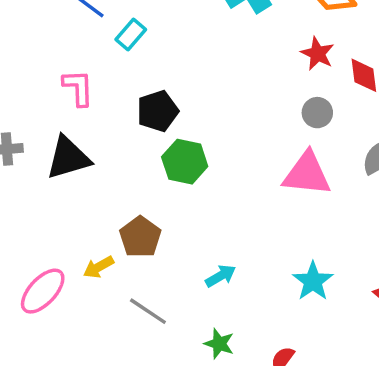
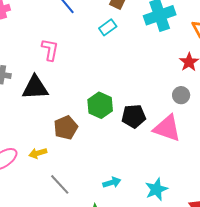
cyan rectangle: (131, 34) -> (108, 27), moved
black pentagon: (158, 111) -> (134, 116), moved
brown pentagon: (140, 237) -> (66, 128), moved
cyan arrow: (221, 276) -> (112, 182), moved

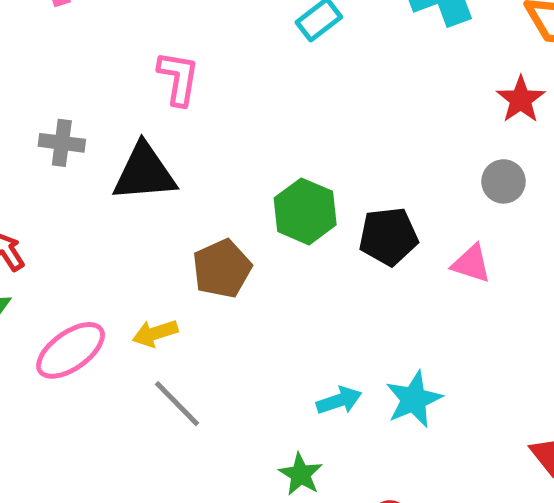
pink triangle: (167, 128) -> (471, 264), size x0.6
gray line: (60, 184) -> (177, 404), moved
cyan star: (156, 189) -> (414, 399), moved

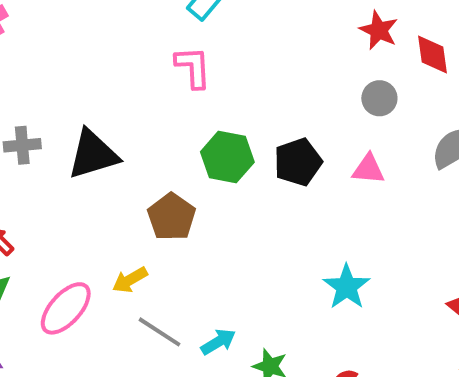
pink L-shape: (178, 78) -> (193, 67), moved
cyan arrow: (339, 401) -> (218, 342), moved

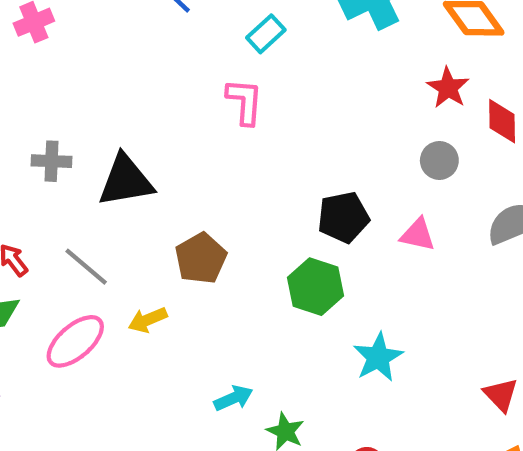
green hexagon: (227, 157) -> (315, 287), moved
gray line: (159, 332) -> (86, 267), moved

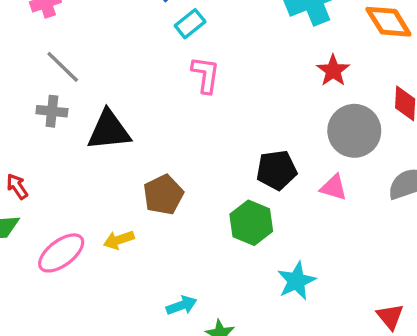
cyan rectangle: (266, 34) -> (190, 24), moved
red star: (448, 88) -> (333, 71), moved
gray circle: (439, 160) -> (354, 131), size x1.8
gray line: (86, 267) -> (63, 67), moved

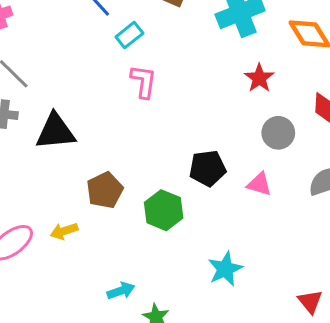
gray circle: (354, 131) -> (278, 133), size x0.7
green hexagon: (251, 223) -> (164, 210), moved

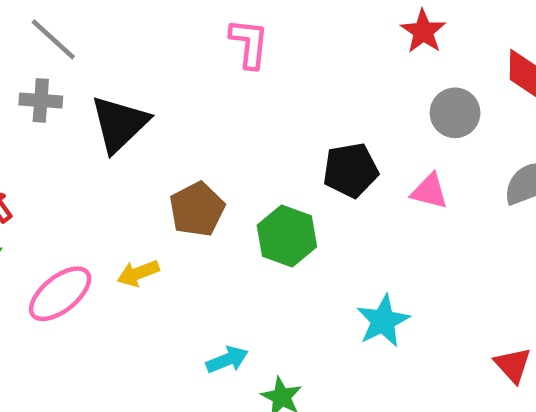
black triangle: (55, 132) -> (119, 124), turned -36

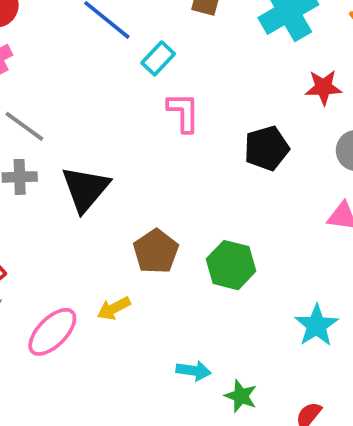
red star: (423, 31) -> (323, 87), turned -30
black pentagon: (351, 170) -> (266, 148), moved
cyan arrow: (227, 360) -> (194, 371), turned 36

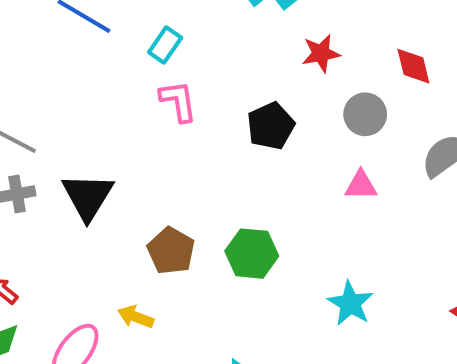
cyan rectangle: (158, 58) -> (165, 45), moved
yellow arrow: (114, 308) -> (136, 317), turned 56

